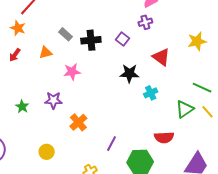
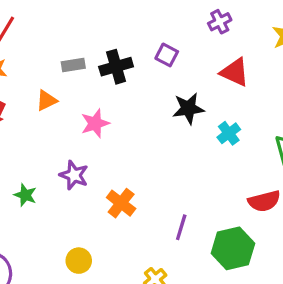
purple cross: (145, 22) -> (220, 22), moved
gray rectangle: (66, 34) -> (73, 65), turned -40
purple star: (53, 100) -> (74, 175), turned 30

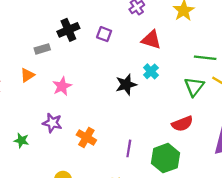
black cross: (116, 67) -> (68, 30), moved
black star: (188, 108) -> (126, 85), moved
cyan cross: (229, 133) -> (151, 71), moved

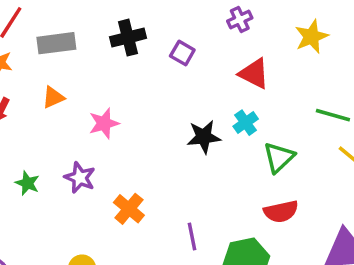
gray rectangle: (42, 49) -> (56, 43), moved, size x1.5
green triangle: (194, 87) -> (279, 157), moved
green star: (21, 140) -> (27, 183), moved
purple line: (129, 148) -> (192, 236), turned -30

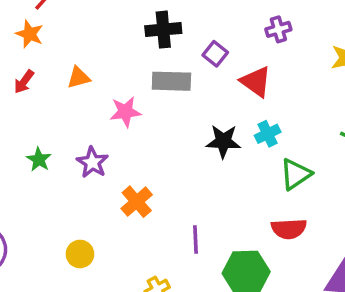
gray rectangle: (56, 43) -> (171, 81), moved
red triangle: (254, 74) -> (256, 82), moved

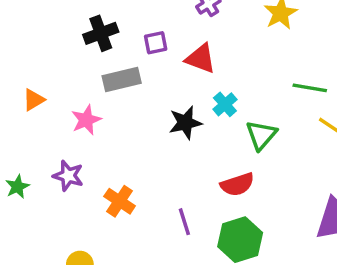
purple square: (215, 54) -> (156, 43), turned -35
green star: (39, 160) -> (17, 187), turned 30
red semicircle: (289, 229) -> (237, 184), moved

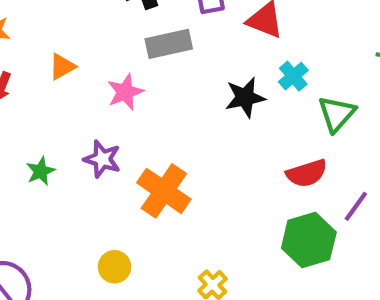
orange cross: (120, 201) -> (164, 191), size x1.4
purple line: (184, 222) -> (356, 206), moved, turned 52

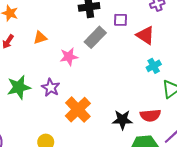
gray rectangle: (169, 44) -> (95, 37), turned -45
black star: (245, 97) -> (122, 120), moved
green star: (41, 171) -> (19, 87), size x1.6

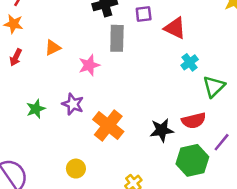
gray rectangle: (95, 37) -> (117, 38), turned -35
green star: (19, 87) -> (36, 109), size x0.7

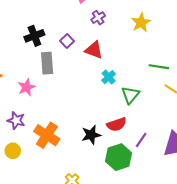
purple square: (144, 14) -> (67, 41), turned -32
yellow circle: (76, 169) -> (13, 151), moved

